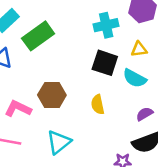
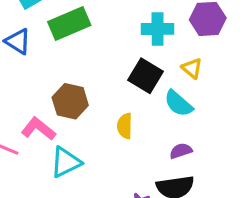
yellow triangle: (139, 49) -> (192, 68), turned 35
pink L-shape: (18, 109) -> (38, 129), moved

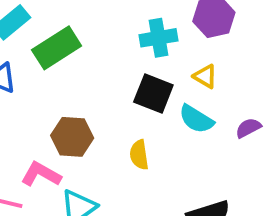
purple semicircle: (181, 151) -> (248, 128), moved

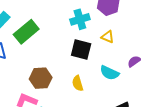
cyan semicircle: (196, 119) -> (109, 73), moved

